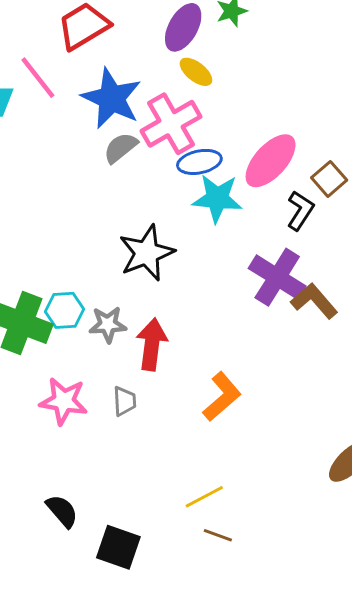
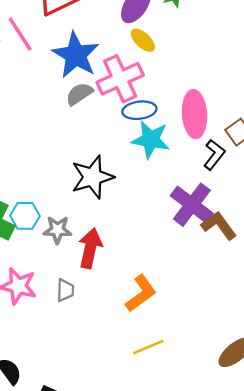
pink ellipse: (271, 161) -> (195, 114), turned -51
yellow line: (204, 497) -> (148, 347), moved

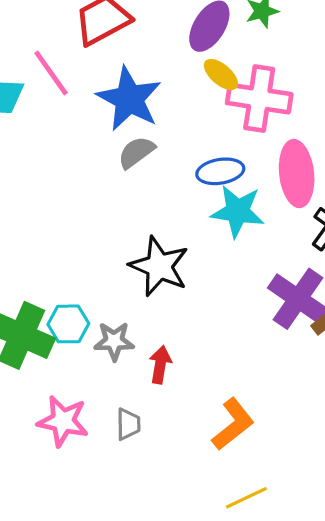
pink cross: (120, 79) -> (259, 99), moved, turned 36
black star: (92, 177) -> (159, 266), turned -30
red arrow: (90, 248) -> (160, 365), size x0.7

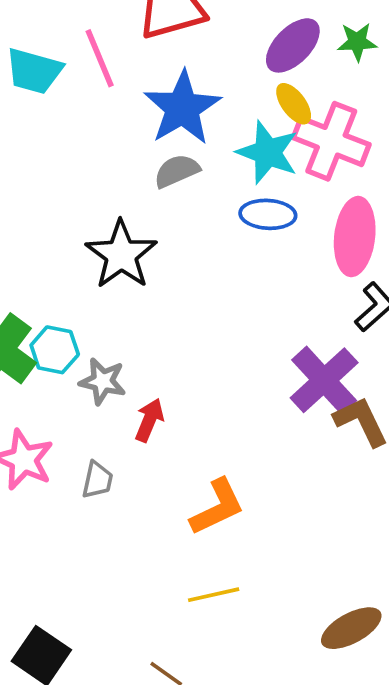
cyan star: (238, 211) -> (268, 152), moved
black star: (159, 266) -> (121, 255), moved

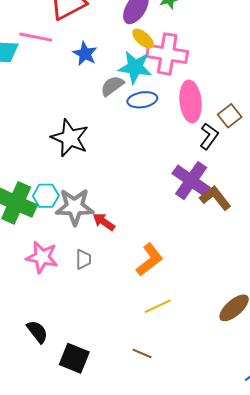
pink line: (100, 58) -> (36, 37), turned -44
blue star: (182, 108) -> (85, 54), size x0.6
gray semicircle: (177, 171) -> (112, 86), moved
gray star: (103, 381) -> (75, 207), size x1.5
red arrow: (149, 420) -> (104, 222), turned -65

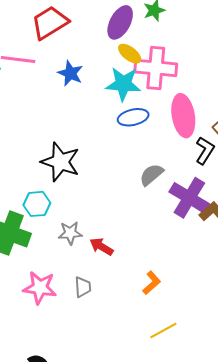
gray semicircle: (112, 86) -> (151, 175), moved
cyan hexagon: (46, 196) -> (37, 204), moved
gray star: (75, 207) -> (70, 233), size x0.6
orange L-shape: (149, 260) -> (152, 283), size x0.7

